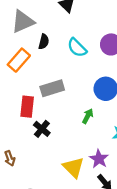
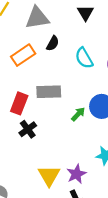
green arrow: (88, 116) -> (78, 114), moved

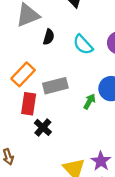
orange rectangle: (23, 55) -> (23, 74), moved

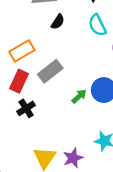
cyan semicircle: (83, 45) -> (97, 25), moved
gray rectangle: (55, 86) -> (50, 71), turned -40

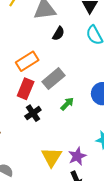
green arrow: (79, 96) -> (67, 104), moved

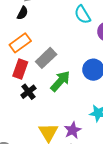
black semicircle: (58, 34) -> (22, 13), moved
green arrow: (67, 104) -> (60, 81), size x1.6

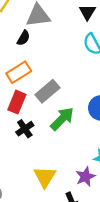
purple star: (73, 130) -> (85, 177), moved

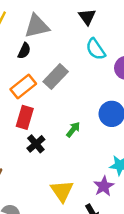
gray rectangle: (47, 91) -> (56, 77), moved
green arrow: (62, 119) -> (73, 129), size x0.6

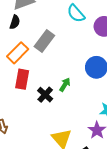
black cross: (36, 144) -> (45, 95), moved

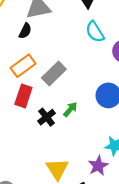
gray rectangle: (44, 41) -> (54, 73), moved

